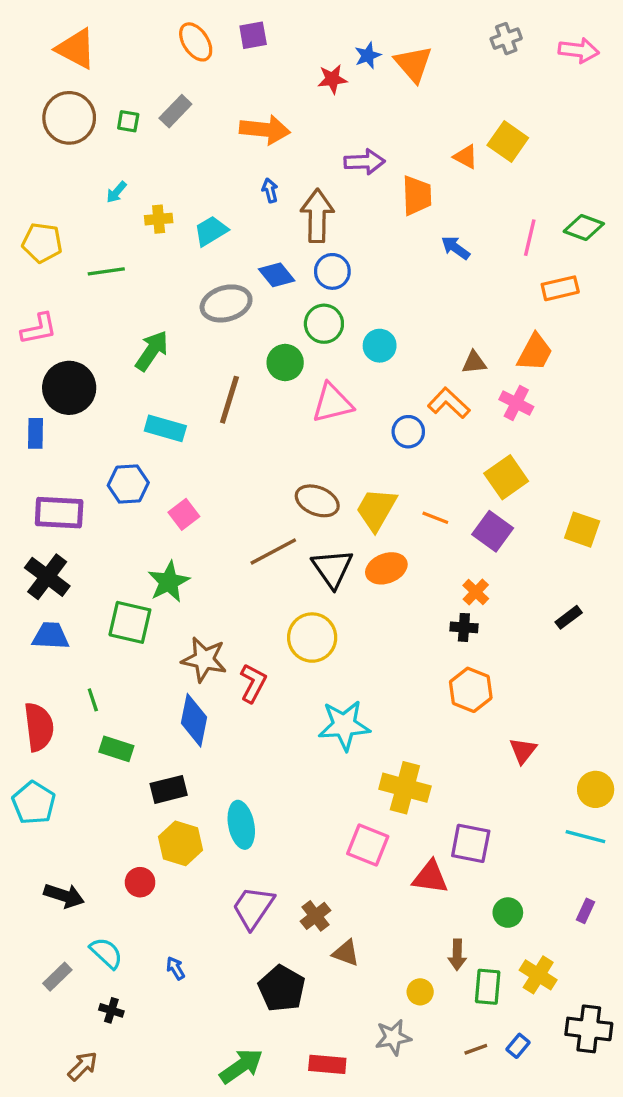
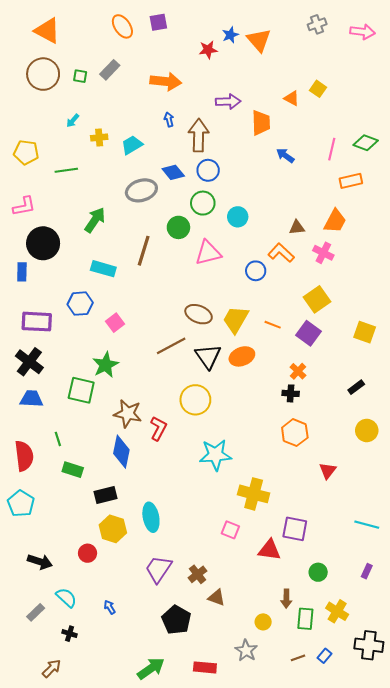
yellow square: (508, 141) -> (318, 89), size x0.7
yellow circle: (596, 789) -> (367, 430), moved
pink square: (368, 845) -> (230, 530), size x0.7
gray star: (393, 1037) -> (246, 650), turned -30

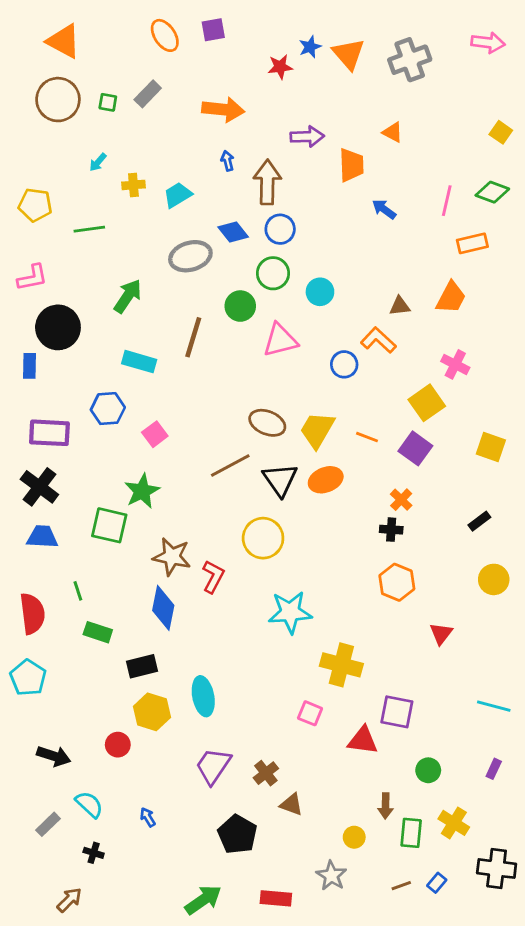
gray cross: (317, 24) -> (410, 60), moved, size x1.6
yellow square: (318, 89) -> (501, 132), moved
pink cross: (323, 253) -> (455, 364), moved

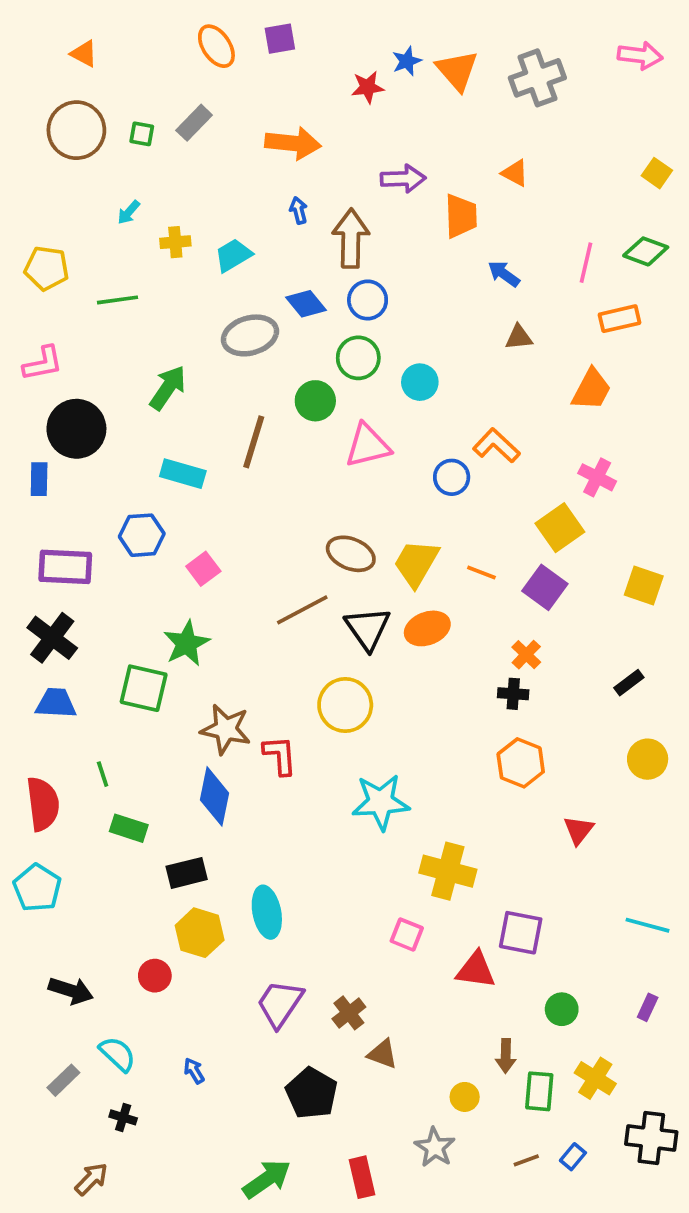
orange triangle: (64, 41) -> (84, 54), size x0.6
brown triangle: (400, 306) -> (519, 337), moved
red L-shape: (213, 577) -> (280, 755), turned -32
red rectangle: (276, 898) -> (362, 1177), turned 72

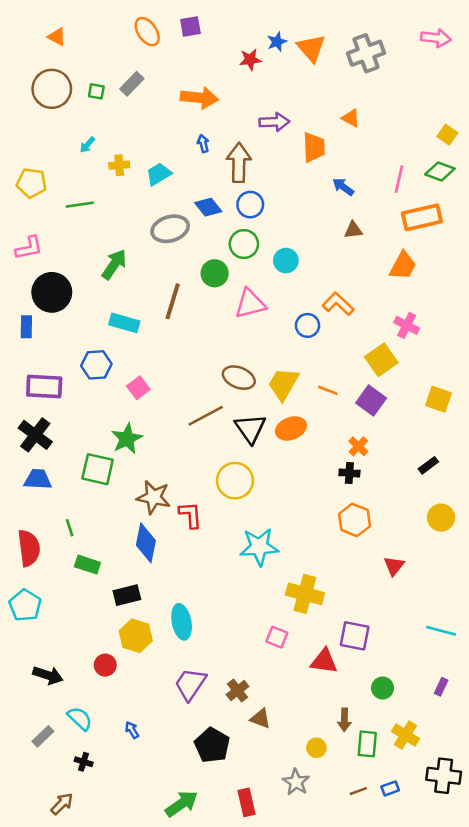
yellow square: (657, 173) -> (447, 135), moved
orange rectangle: (620, 319) -> (422, 217), size x1.4
blue rectangle: (573, 1157) -> (390, 788), turned 30

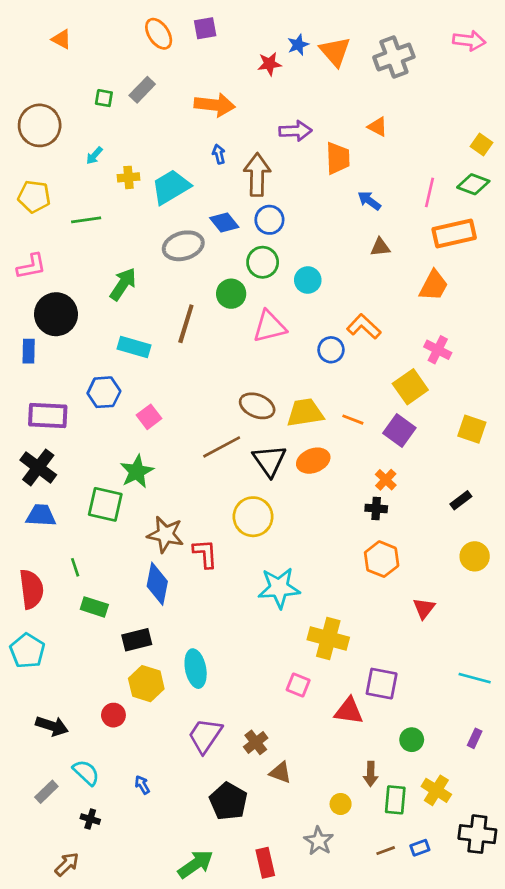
brown circle: (52, 89) -> (40, 125), moved
cyan trapezoid: (159, 174) -> (171, 187), size x1.4
yellow trapezoid: (283, 384) -> (305, 413), turned 51

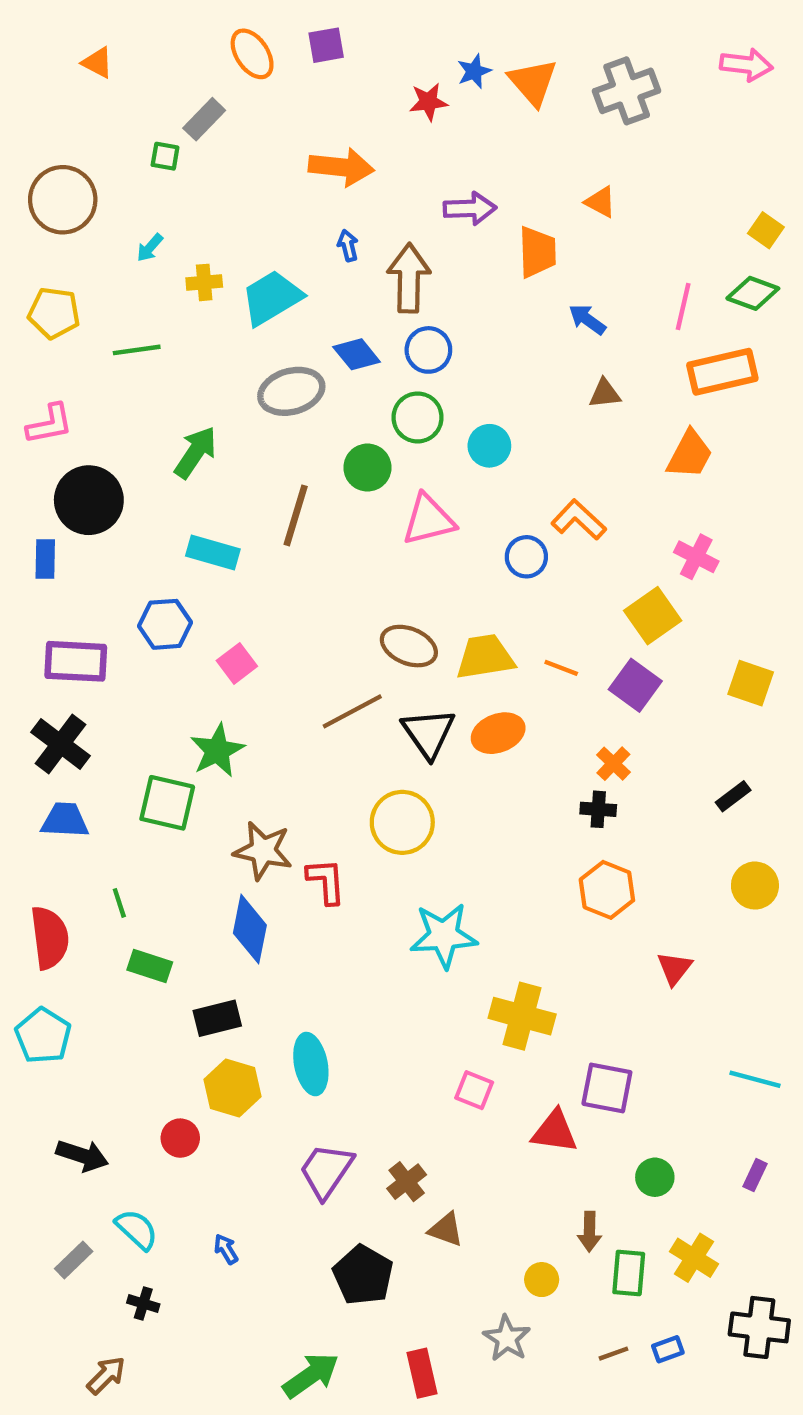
gray rectangle: (142, 90) -> (204, 119), moved

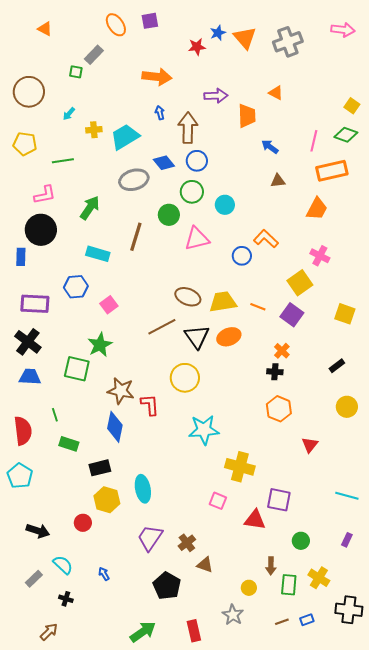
pink L-shape: (50, 424) -> (45, 195), moved

